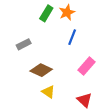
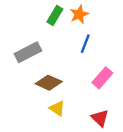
gray rectangle: (24, 44) -> (28, 52), size x1.5

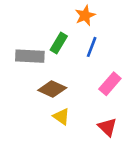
green rectangle: (55, 16) -> (59, 43), moved
gray rectangle: (28, 52) -> (30, 56), turned 30

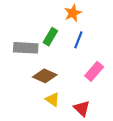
red triangle: (107, 127) -> (82, 108), moved

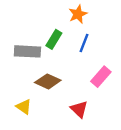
yellow triangle: (53, 99) -> (24, 107), moved
red triangle: (82, 108) -> (79, 109), moved

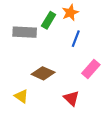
green rectangle: (54, 39) -> (49, 20), moved
gray rectangle: (27, 51) -> (25, 32), moved

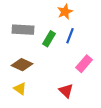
green rectangle: (49, 20) -> (49, 39), moved
brown diamond: (43, 73) -> (22, 65), moved

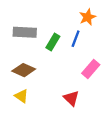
orange star: (65, 12) -> (87, 17), moved

